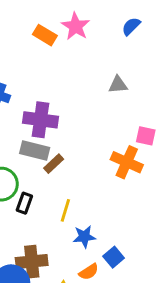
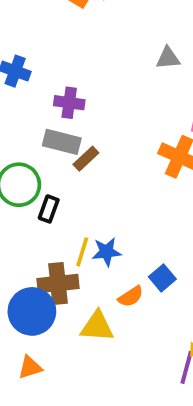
purple cross: (41, 120) -> (69, 103), size x0.7
yellow line: (65, 210) -> (82, 252), moved
blue star: (84, 237) -> (106, 252), moved

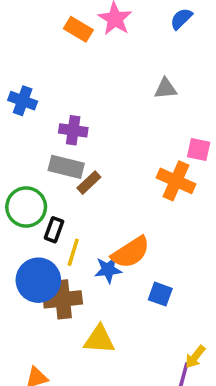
yellow line: (82, 252) -> (73, 252), moved
blue square: (162, 278) -> (160, 294), turned -30
orange semicircle: (131, 297) -> (131, 252), moved, size x1.6
blue circle: (32, 311) -> (38, 280), moved

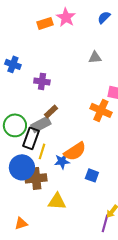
orange rectangle: (78, 29) -> (45, 23), turned -49
gray rectangle: (66, 167) -> (41, 124), moved, turned -42
black rectangle: (54, 230) -> (31, 138), size x1.5

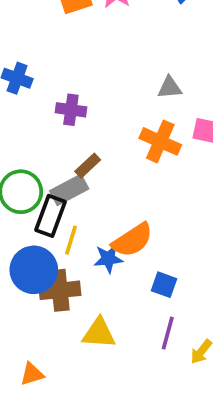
gray triangle: (95, 57) -> (170, 88), moved
orange cross: (101, 110) -> (160, 141), moved
purple line: (105, 223) -> (168, 333), moved

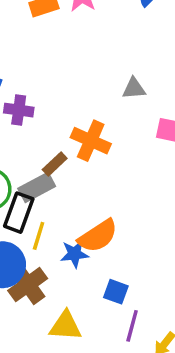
purple cross: (71, 110) -> (19, 110), moved
orange cross: (160, 141) -> (91, 141), moved
blue square: (164, 285) -> (116, 292), moved
brown cross: (60, 290) -> (28, 285), turned -30

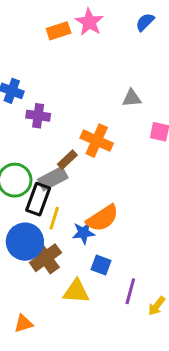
blue square: (116, 292) -> (101, 265), moved

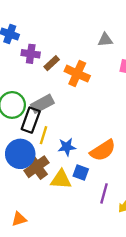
brown rectangle: (67, 160) -> (52, 63), moved
orange semicircle: (102, 218) -> (103, 150), moved
yellow triangle: (76, 291) -> (61, 179), moved

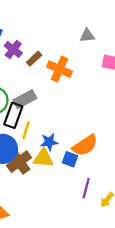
purple cross: (31, 54) -> (13, 49), turned 30
blue square: (81, 172) -> (70, 159), moved
yellow triangle: (61, 179) -> (43, 158), moved

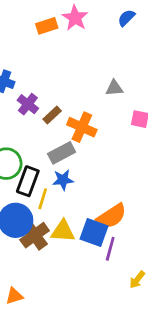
gray rectangle: (25, 99) -> (62, 153), moved
blue star: (49, 142) -> (63, 180), moved
blue square: (70, 159) -> (94, 232), size x1.5
purple line: (86, 188) -> (110, 249), moved

